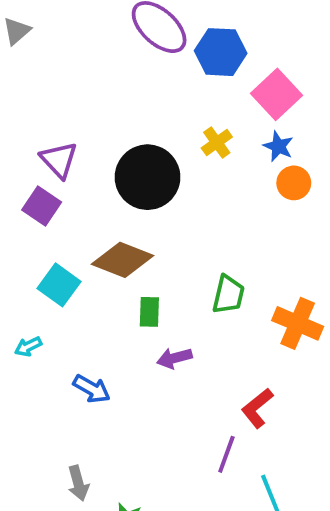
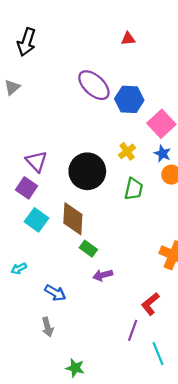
brown diamond: (122, 260) -> (73, 219), turned 72
cyan square: (59, 285) -> (36, 220), moved
green trapezoid: (228, 295) -> (134, 189), moved
green rectangle: (149, 312) -> (88, 249), turned -56
gray arrow: (78, 483) -> (48, 327), moved

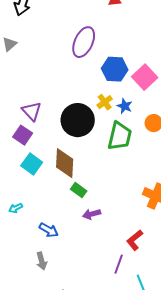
purple ellipse: (94, 85) -> (84, 42), turned 72
blue hexagon: (129, 99) -> (115, 69), moved
yellow cross: (127, 151) -> (105, 102), moved
blue star: (162, 154) -> (125, 106), moved
green trapezoid: (134, 189) -> (120, 136), size x1.4

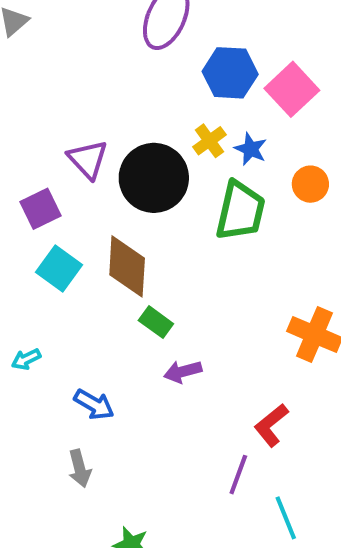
purple triangle: (32, 111) -> (88, 159), moved
purple square: (23, 135) -> (41, 209), turned 30

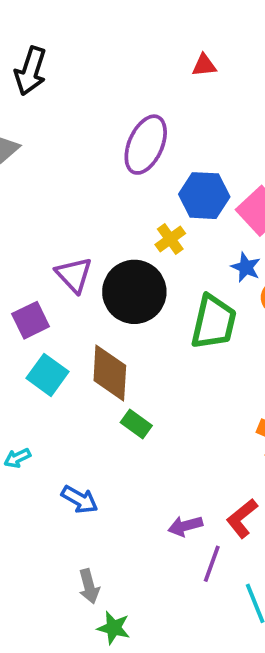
yellow cross: (209, 141) -> (170, 239), moved
blue star: (251, 149) -> (246, 267), moved
purple arrow: (183, 372) -> (185, 526), moved
gray arrow: (80, 468) -> (89, 586), moved

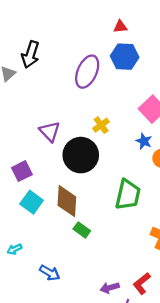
black arrow: (31, 71) -> (30, 54), moved
blue hexagon: (204, 196) -> (125, 57), moved
purple triangle: (74, 275) -> (50, 132), moved
green trapezoid: (214, 322) -> (128, 195), moved

